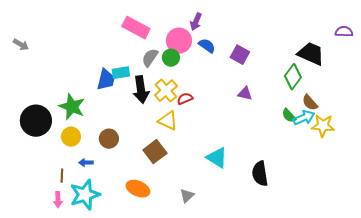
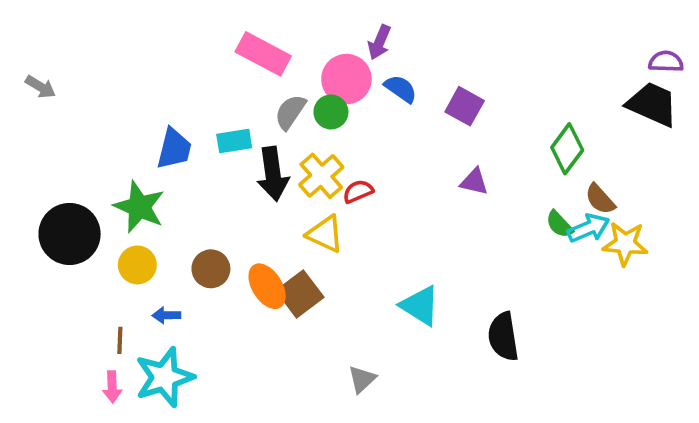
black trapezoid: (311, 54) -> (652, 104), moved
blue trapezoid: (106, 80) -> (174, 149), moved
orange ellipse: (138, 189) -> (267, 286), moved, turned 35

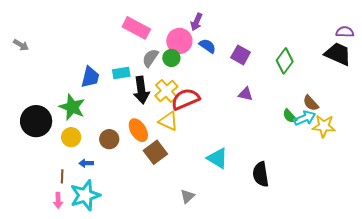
green diamond: (567, 149) -> (285, 61), moved
red semicircle: (358, 191) -> (185, 99), size x1.8
orange ellipse: (267, 286) -> (138, 130), moved

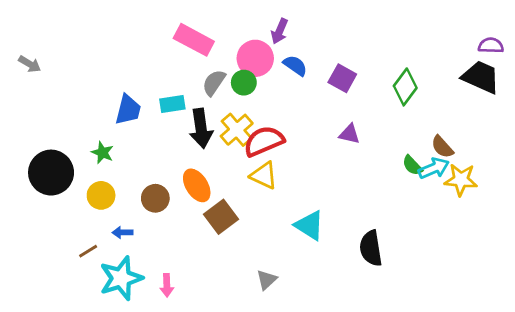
green star: (72, 107) -> (102, 153), size x0.6
yellow triangle: (168, 121) -> (264, 175), moved
brown line: (62, 176) -> (88, 251), turned 56
pink arrow: (58, 200) -> (167, 285), moved

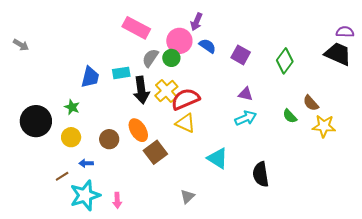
cyan arrow: (434, 168) -> (246, 118), moved

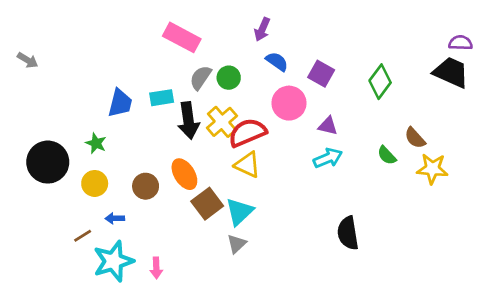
pink circle: (179, 41) -> (289, 103), moved
cyan triangle: (218, 158) -> (239, 212), moved, turned 45
gray triangle: (187, 196) -> (237, 244), moved

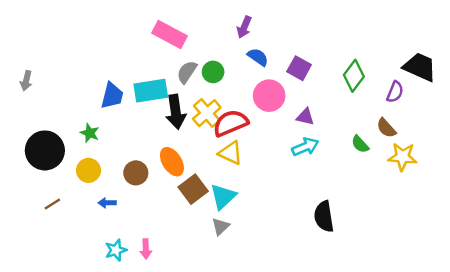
purple semicircle: (460, 43) -> (395, 92), moved, turned 110
gray arrow: (28, 60) -> (26, 81), moved, turned 72
cyan rectangle: (162, 98) -> (151, 91), size x1.5
brown line: (83, 236) -> (52, 204), moved
cyan star: (113, 261) -> (116, 250), moved, size x0.6

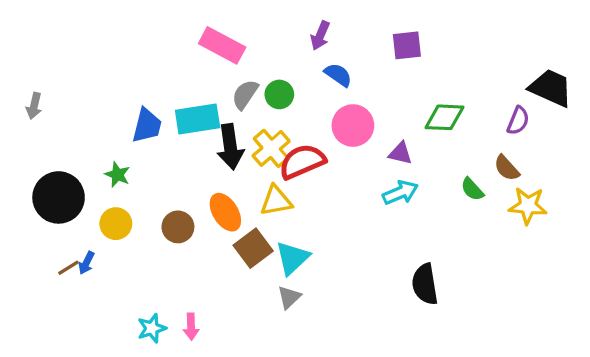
purple square: (299, 68) -> (407, 45), moved, turned -35
green diamond: (354, 76) -> (444, 117), moved, turned 56
yellow triangle: (231, 153) -> (276, 201), moved, turned -35
blue arrow: (107, 203) -> (86, 263), moved, turned -63

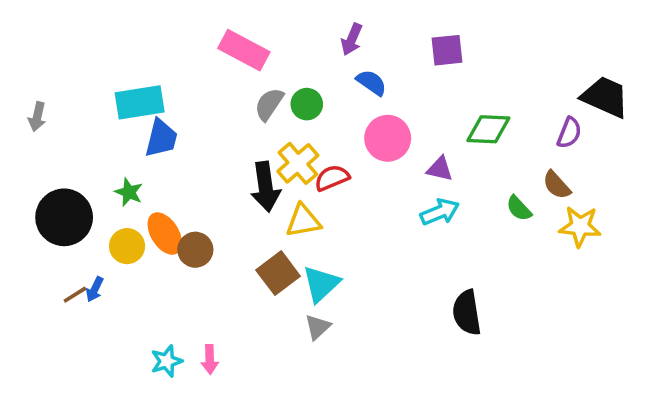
cyan rectangle: (198, 119) -> (140, 102), moved
black arrow: (230, 147) -> (265, 187), moved
red semicircle: (302, 161) -> (332, 178), size x0.7
orange ellipse: (225, 212) -> (165, 234), moved

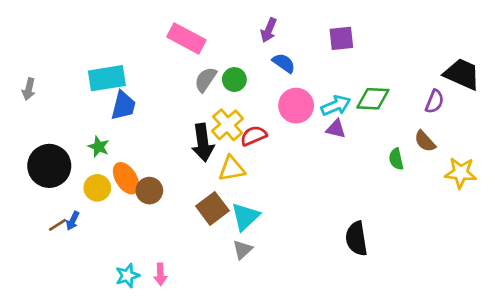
green semicircle: (519, 208) -> (396, 159), turned 30
cyan arrow: (440, 212) -> (336, 106), moved
yellow star: (580, 226) -> (461, 173), moved

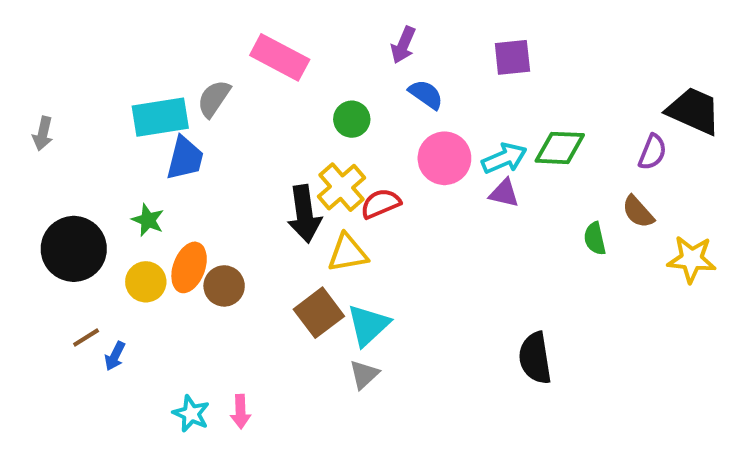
gray semicircle: (206, 80) -> (214, 99), moved
orange ellipse: (126, 178) -> (189, 267), turned 52
blue arrow: (73, 221) -> (115, 356), moved
cyan star: (127, 276) -> (191, 414), turned -30

